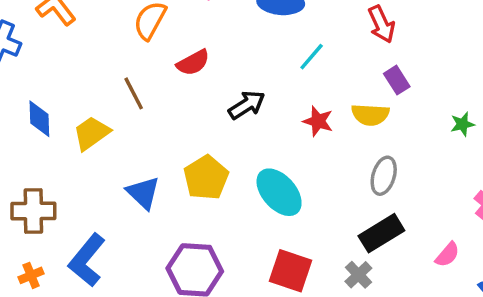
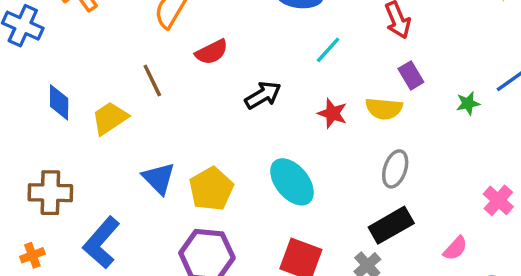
green star: (462, 124) -> (468, 103), moved
yellow pentagon: (206, 178) -> (211, 189), moved
orange cross: (31, 275) -> (32, 255), moved

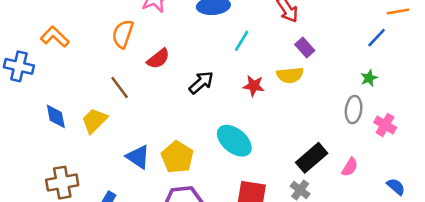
green star: (468, 103) -> (369, 78), moved
gray ellipse: (395, 169) -> (354, 110), moved
pink semicircle: (455, 248) -> (350, 167), moved

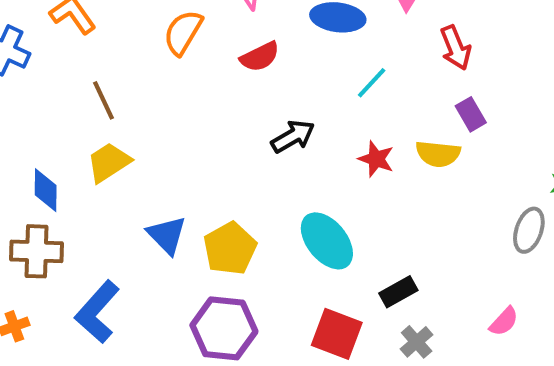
red semicircle: (158, 59) -> (260, 57), moved
brown line: (120, 88) -> (104, 100), moved
blue diamond: (56, 116) -> (46, 190), moved
black rectangle: (312, 158) -> (398, 292), moved, size x0.7

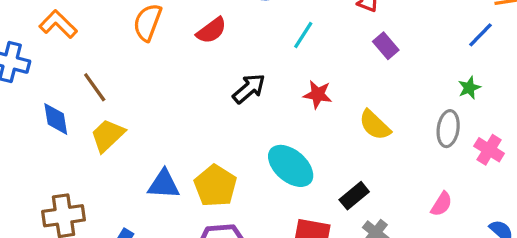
yellow semicircle: (438, 154) -> (375, 125), moved, turned 48
blue diamond: (46, 190) -> (56, 119), moved
blue triangle: (167, 235) -> (164, 184), turned -32

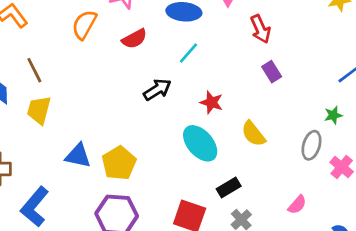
cyan line: (303, 35) -> (188, 53), moved
yellow trapezoid: (108, 135) -> (39, 110), turned -40
cyan ellipse: (291, 166) -> (200, 143), moved

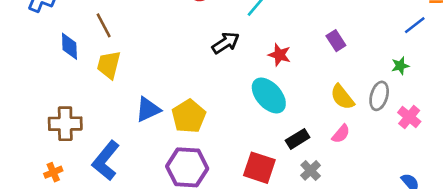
purple rectangle: (272, 72) -> (336, 41), moved
yellow semicircle: (253, 134) -> (342, 97), moved
blue triangle: (78, 156) -> (148, 110), turned -36
pink semicircle: (297, 205) -> (341, 134), moved

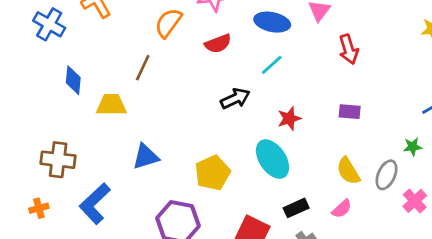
brown line: (104, 25) -> (143, 68), moved, turned 45
purple rectangle: (336, 41) -> (350, 112), turned -60
red star: (279, 55) -> (289, 118), turned 30
yellow trapezoid: (109, 65) -> (111, 105), turned 68
yellow pentagon: (189, 116) -> (213, 173), moved

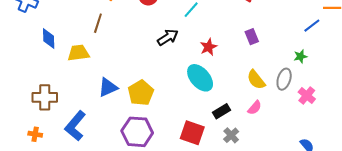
purple rectangle: (350, 112) -> (252, 37), turned 70
yellow pentagon: (213, 173) -> (141, 93), moved
orange cross: (39, 208) -> (35, 134), turned 32

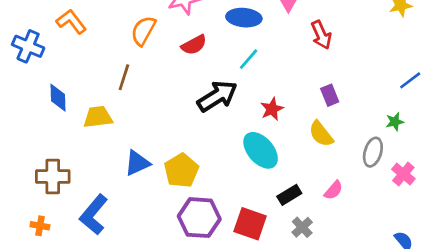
black arrow: (168, 37) -> (217, 96), size x1.4
yellow semicircle: (256, 80) -> (321, 134), moved
purple hexagon: (137, 132) -> (199, 218), moved

